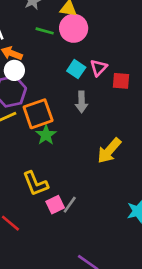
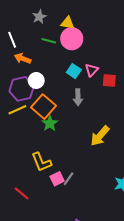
white circle: (14, 70) -> (36, 80), moved
orange square: (38, 114) -> (43, 107), turned -30

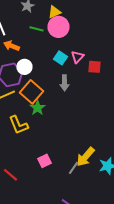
yellow triangle: (68, 23) -> (54, 12), turned -32
yellow arrow: (100, 136) -> (86, 157), moved
yellow L-shape: (41, 162) -> (18, 125), moved
gray line: (69, 179) -> (74, 168), moved

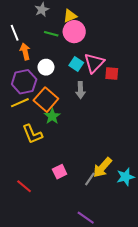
orange arrow: (12, 46) -> (25, 51), turned 56
pink triangle: (78, 57) -> (94, 63), size x1.5
white circle: (24, 67) -> (46, 67), moved

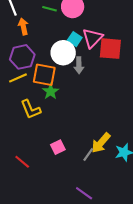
white circle: (46, 67) -> (63, 53), moved, size x1.5
red square: (112, 73) -> (110, 49), size x1.6
orange square: (46, 100) -> (44, 75), turned -30

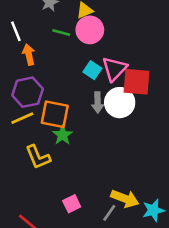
white circle: (63, 53) -> (120, 103), moved
yellow arrow: (101, 143) -> (125, 199), turned -110

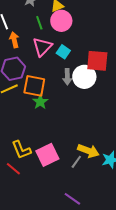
green line: (61, 33) -> (39, 23), turned 56
pink triangle: (114, 69) -> (42, 47), moved
yellow L-shape: (38, 157) -> (21, 150), moved
pink square: (72, 204) -> (47, 155), size x1.6

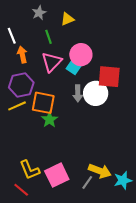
pink circle: (61, 21) -> (81, 55), moved

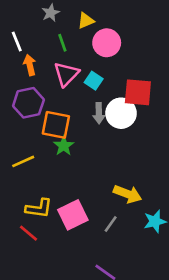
pink circle: (81, 55) -> (107, 43), moved
yellow line: (17, 106) -> (23, 161), moved
yellow L-shape: (30, 170) -> (39, 208), turned -60
yellow arrow: (100, 171) -> (128, 194), moved

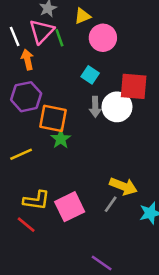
pink triangle: (66, 74) -> (41, 31), moved
gray line: (111, 224) -> (111, 204), moved

